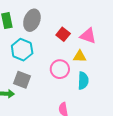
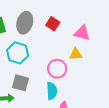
red square: (63, 34) -> (53, 24), moved
cyan semicircle: (83, 81) -> (52, 91), moved

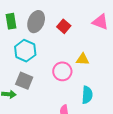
pink triangle: (82, 33) -> (100, 22), moved
cyan semicircle: (52, 91) -> (87, 95), moved

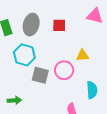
red square: (64, 26) -> (59, 25), turned -32
gray square: (24, 81) -> (40, 75), moved

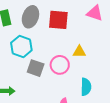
red square: (59, 25) -> (58, 20), size x1.5

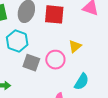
yellow triangle: (79, 52) -> (75, 46), turned -40
cyan semicircle: (86, 87) -> (82, 82), turned 30

